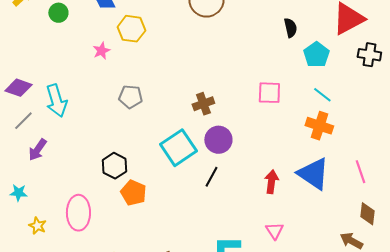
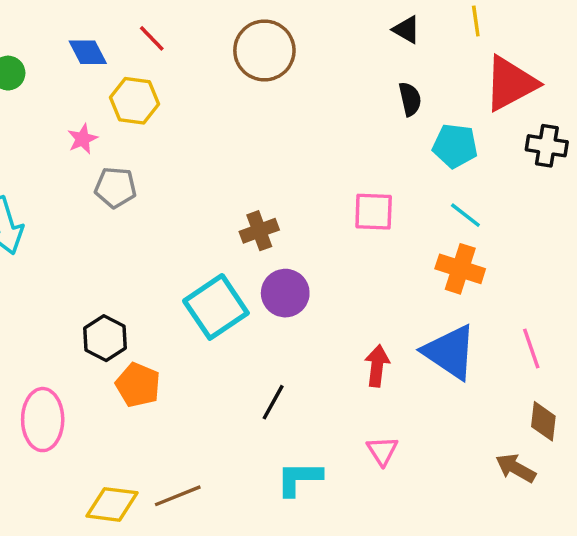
cyan pentagon: (316, 55) -> (455, 146), turned -30
gray pentagon: (130, 97) -> (115, 187), moved
black line: (211, 177) -> (273, 402), moved

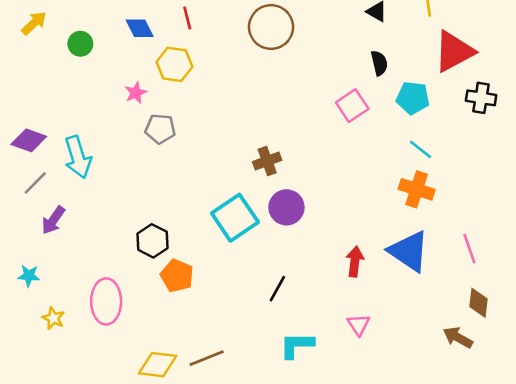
red line: (152, 38) -> (187, 18), turned 30
pink square: (374, 212) -> (352, 106), moved, turned -36

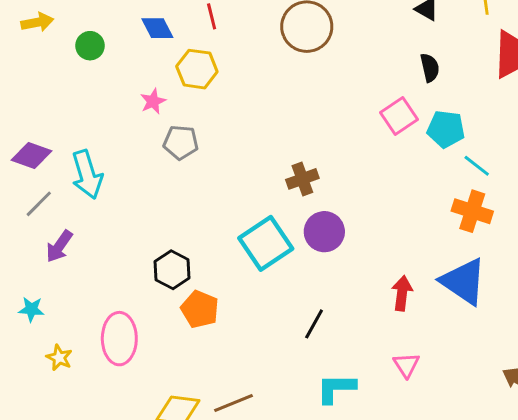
yellow arrow: (34, 23) -> (37, 22), turned 32
cyan pentagon: (413, 98) -> (446, 129), moved

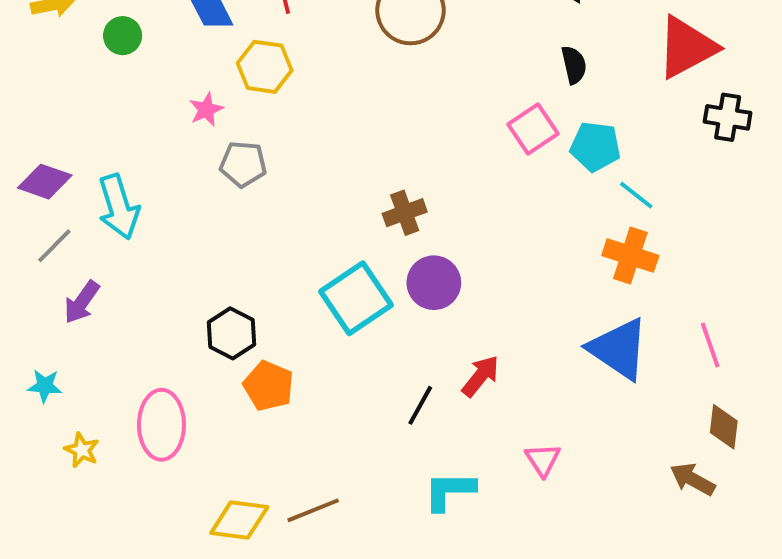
red arrow: (402, 293) -> (481, 376), moved, turned 32

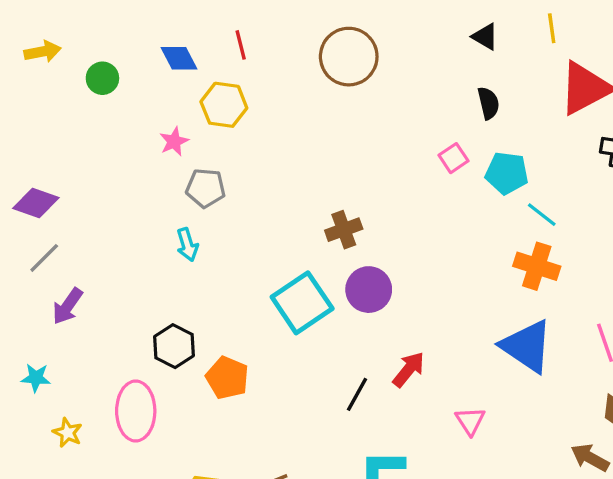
pink square: (533, 129) -> (454, 158), size x0.7
cyan arrow: (119, 207) -> (187, 245), moved, size x0.6
black hexagon: (232, 333) -> (174, 346), moved
pink triangle: (543, 460) -> (470, 421), moved

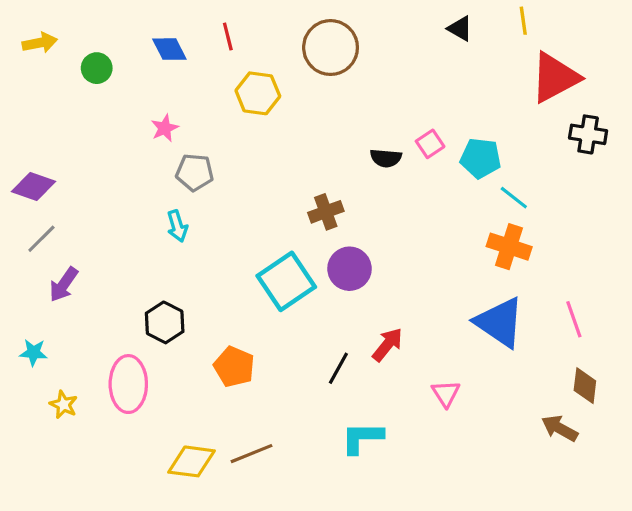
black semicircle: (488, 103) -> (386, 158), moved, turned 108
yellow hexagon: (224, 105) -> (258, 93), moved
orange pentagon: (227, 378) -> (234, 367), moved

